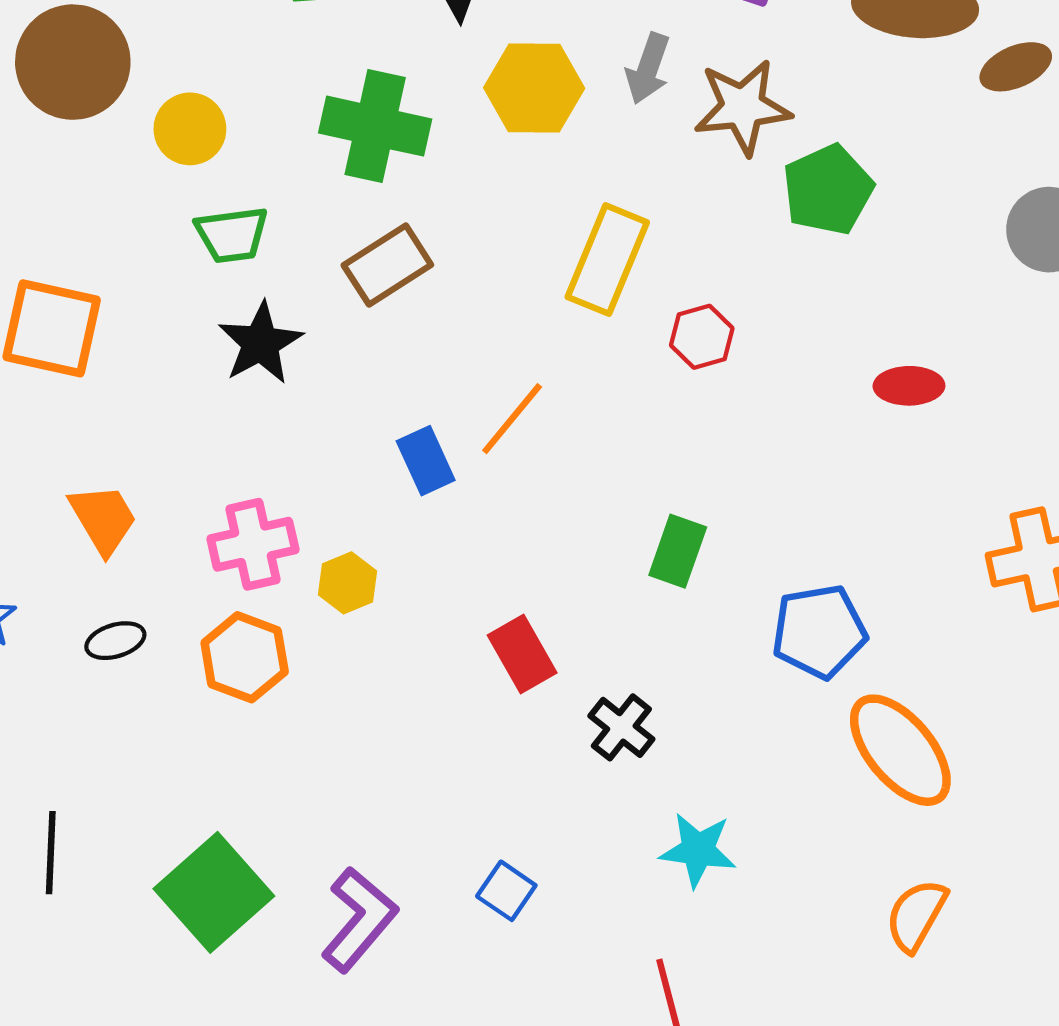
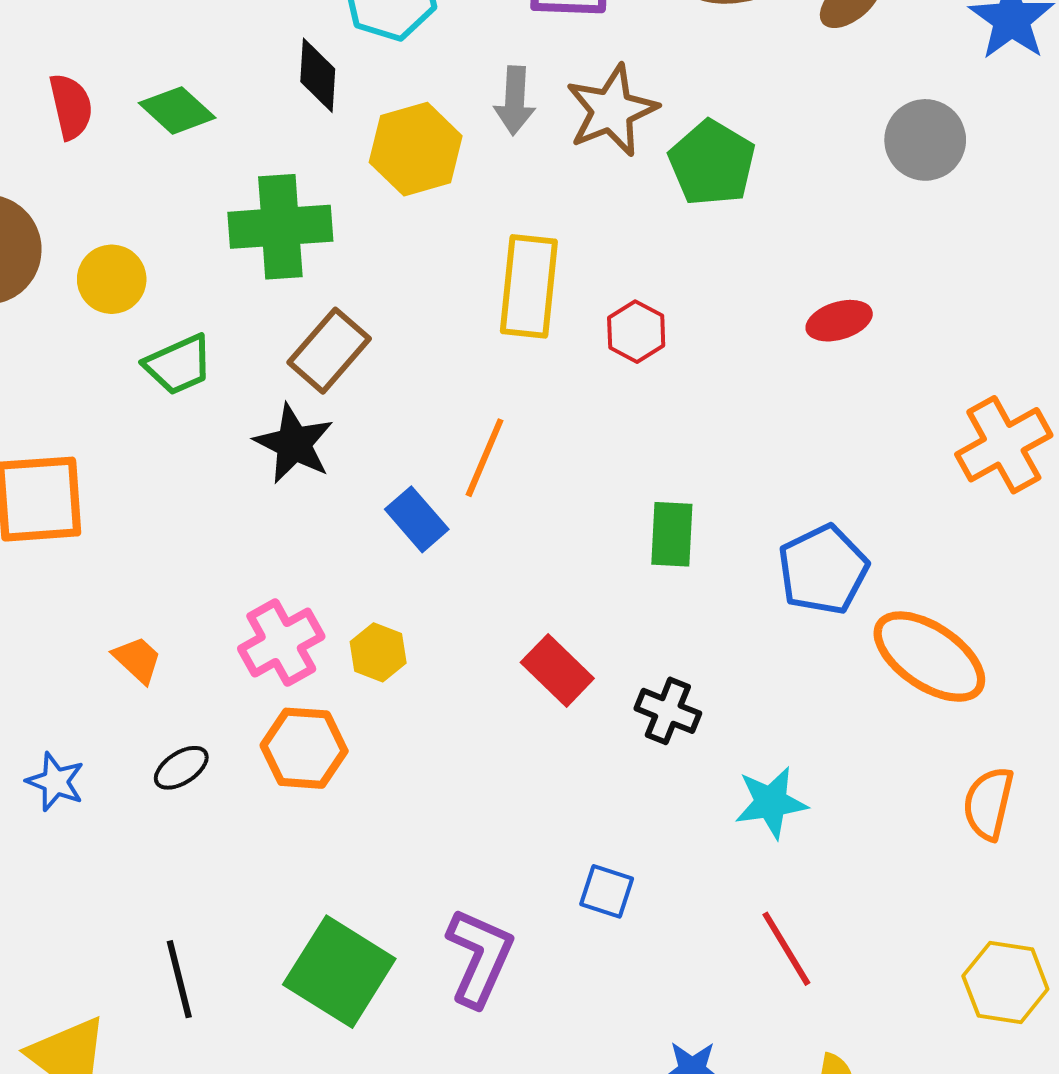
black star: (260, 343) -> (294, 444), moved
orange trapezoid: (103, 519) -> (137, 660), size x0.7

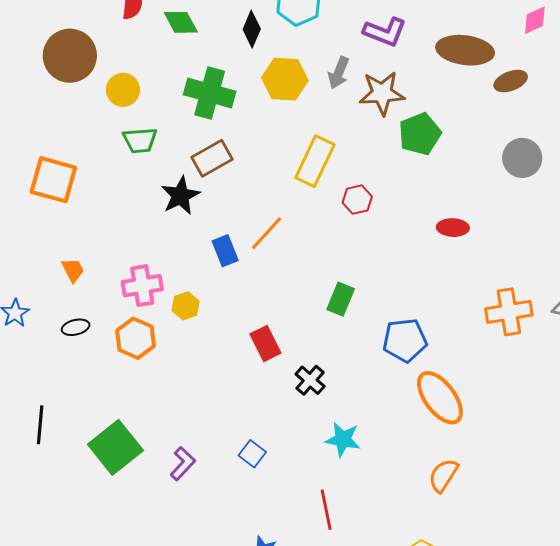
purple L-shape: (480, 957) -> (183, 464), size x0.7

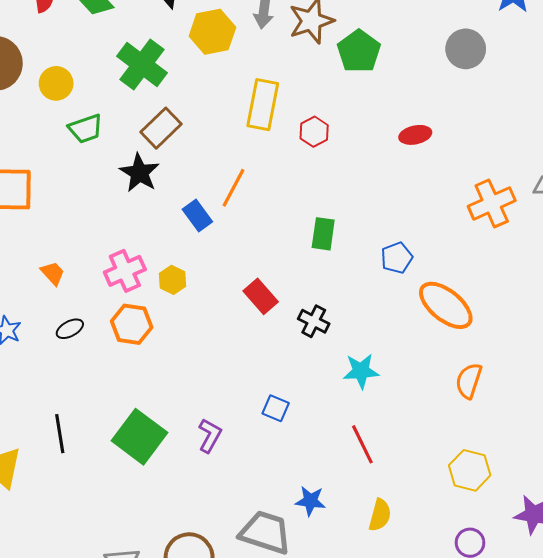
green cross: (210, 93) -> (142, 65), turned 36
blue pentagon: (405, 340) -> (397, 258), size x0.7

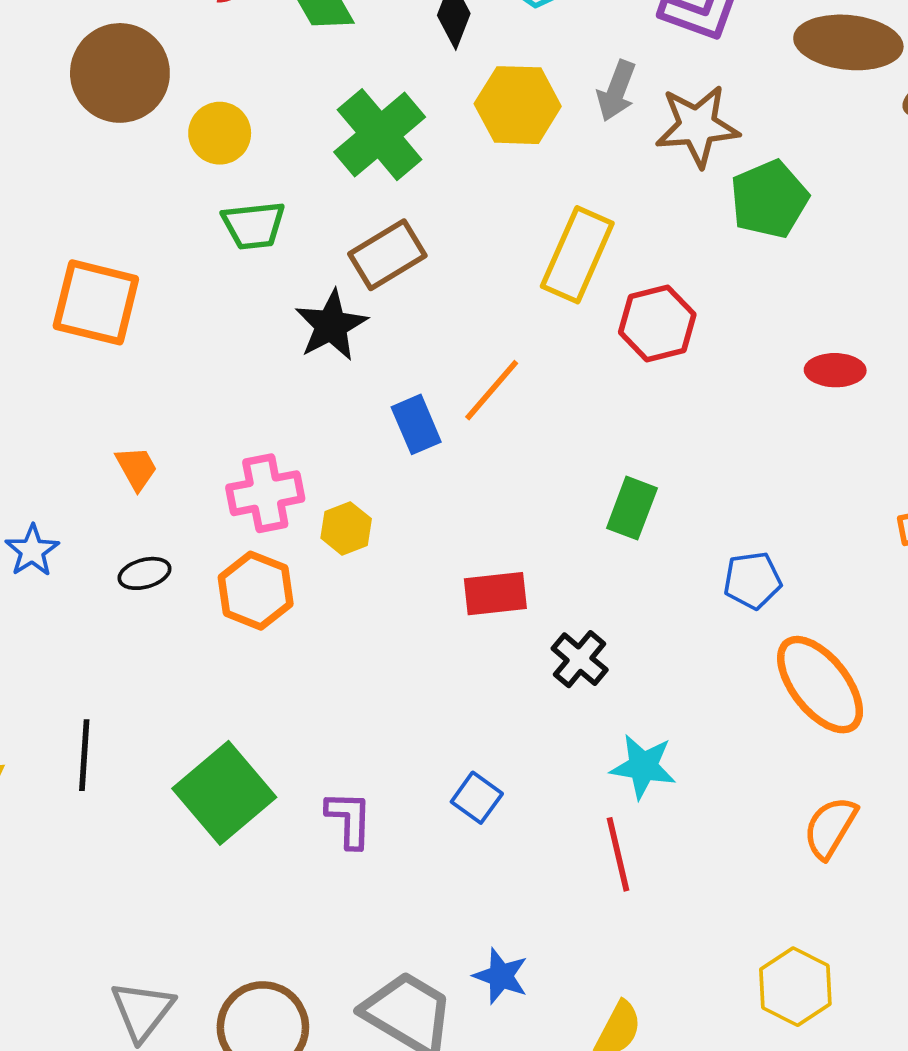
red hexagon: (314, 132) -> (657, 323), size x1.4
red rectangle: (261, 296) -> (495, 594), turned -68
purple L-shape: (210, 435) -> (349, 819), turned -40
red line: (362, 444) -> (618, 854), moved

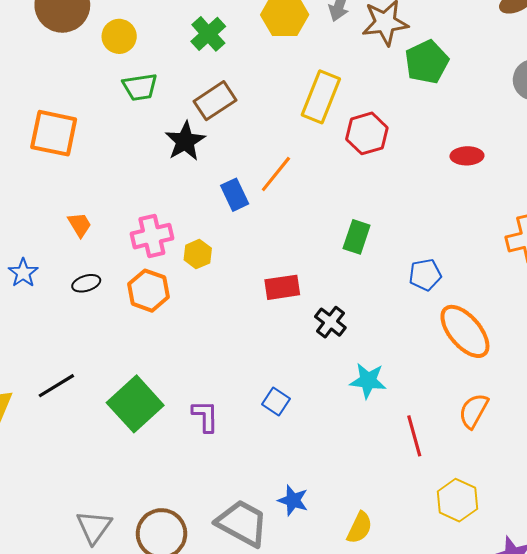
green cross: (380, 135) -> (208, 34), size x0.7
black line: (84, 755) -> (56, 386), turned 57
red line: (618, 854) -> (414, 436), moved

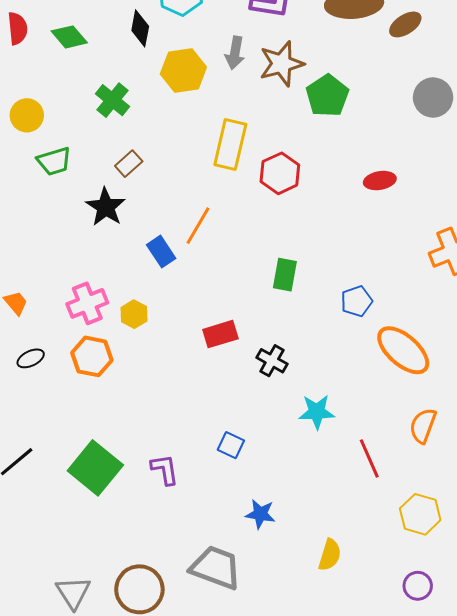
brown rectangle: (215, 101) -> (129, 164), size x0.7
blue star: (293, 500) -> (260, 514), moved

